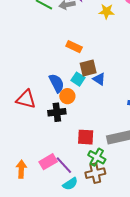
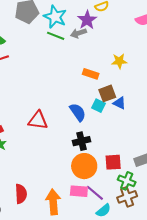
yellow star: (107, 11) -> (119, 61), moved
orange circle: (67, 96) -> (84, 166), moved, size x1.6
red triangle: (26, 99) -> (38, 120), moved
pink rectangle: (48, 162) -> (79, 191), turned 42
orange arrow: (21, 169) -> (53, 202), size x1.4

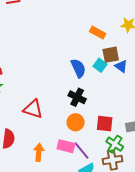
red triangle: (38, 120) -> (33, 109), moved
black cross: (82, 141) -> (77, 97), turned 30
orange circle: (84, 166) -> (76, 122), size x0.7
orange arrow: (53, 202) -> (39, 152), size x0.7

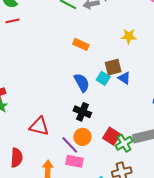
orange rectangle: (98, 33) -> (81, 44), moved
red square: (105, 124) -> (112, 136), turned 30
green cross: (115, 144) -> (124, 143), moved, turned 30
purple line: (82, 150) -> (70, 145), moved

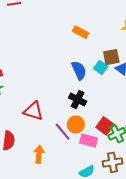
pink rectangle: (74, 161) -> (89, 141), moved

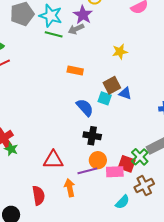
red square: (105, 126) -> (127, 164), moved
purple line: (63, 132) -> (87, 171), turned -48
orange arrow: (39, 154) -> (70, 188), moved

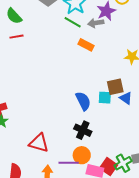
orange rectangle: (75, 71) -> (86, 45), moved
cyan square: (105, 98) -> (105, 98), turned -32

